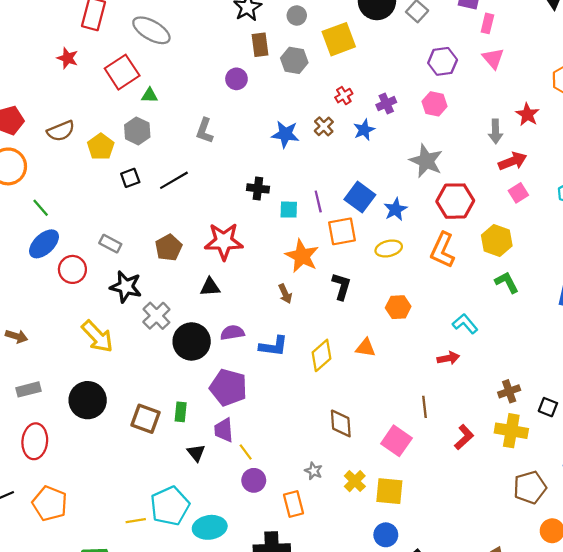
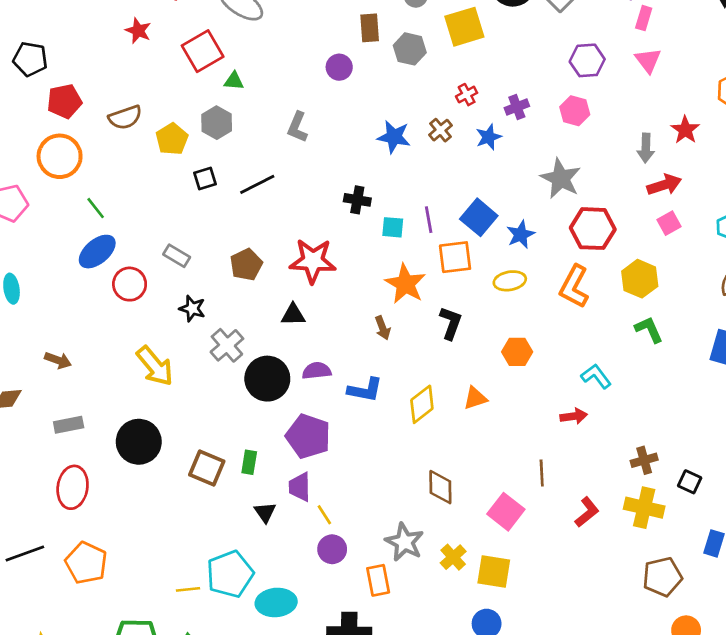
black star: (126, 287) -> (192, 309), size x0.7
orange triangle: (366, 348) -> (475, 398), turned -30
gray star: (314, 471) -> (404, 542), size x1.8

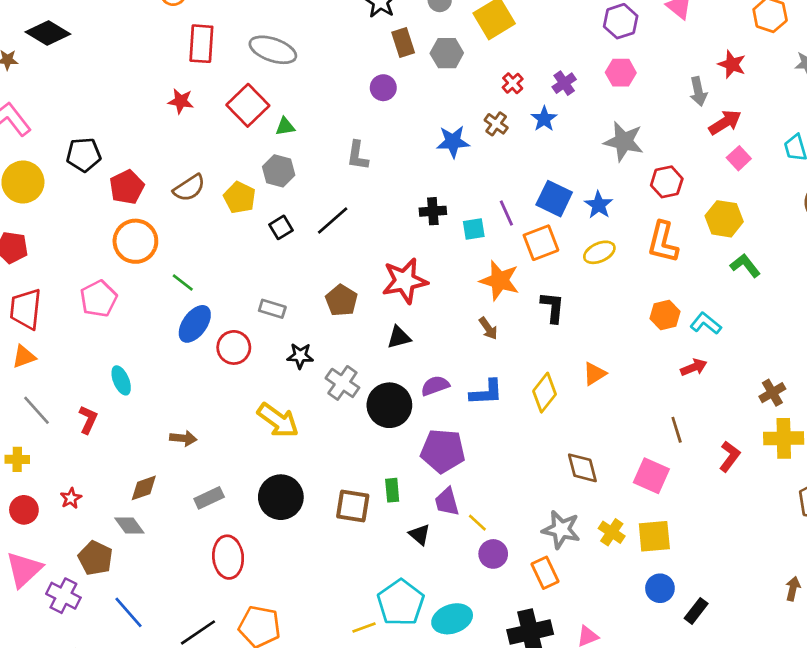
red hexagon: (593, 229) -> (667, 182), size x0.7
orange hexagon: (517, 352) -> (665, 315), moved

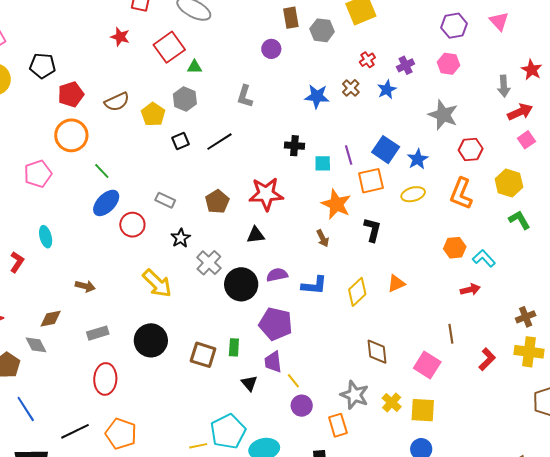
black star: (300, 356) -> (181, 238), turned 30

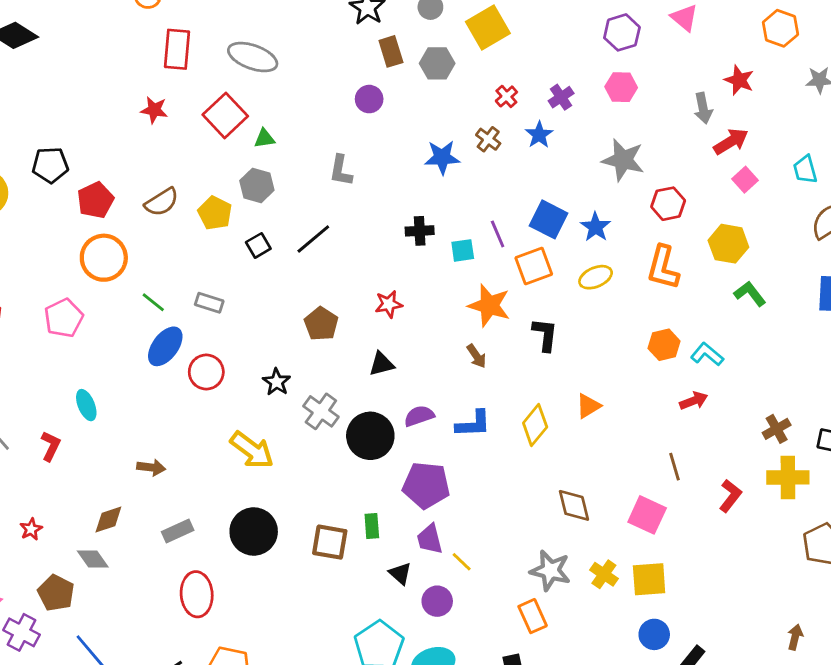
red star: (266, 194) -> (389, 304), size x0.6
gray rectangle: (165, 200) -> (209, 303), moved
purple circle: (302, 406) -> (437, 601), moved

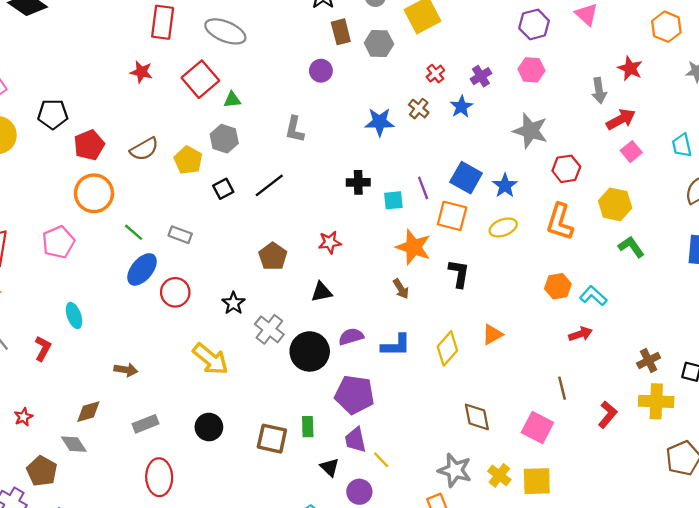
orange square: (534, 266) -> (452, 216), turned 32
black circle: (254, 532) -> (209, 427), size x0.7

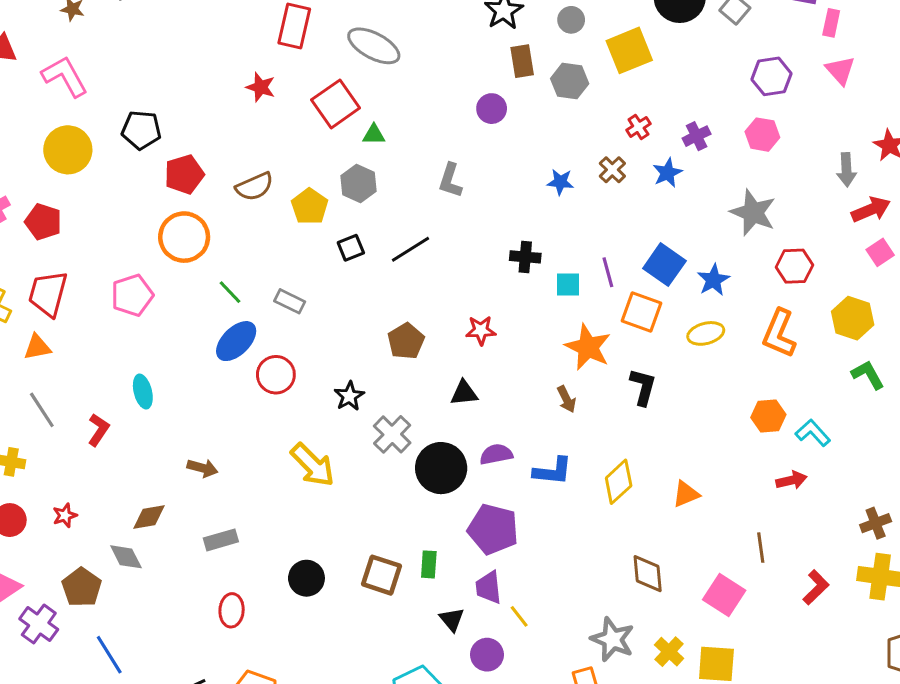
blue star: (380, 122) -> (560, 182), size x0.7
orange triangle: (492, 334) -> (686, 494), moved
black circle: (209, 427) -> (306, 578), moved
red ellipse: (159, 477) -> (232, 610), size x0.7

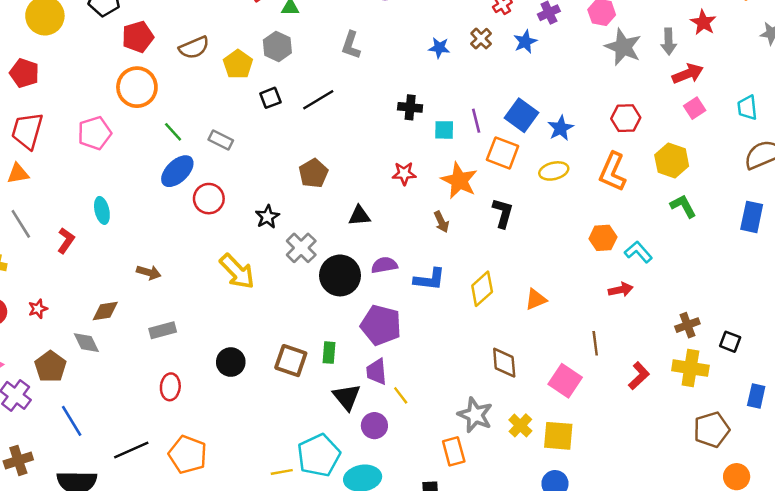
gray star: (753, 213) -> (623, 47), moved
red star: (481, 330) -> (404, 173), moved
black triangle: (452, 619) -> (347, 397), size x1.4

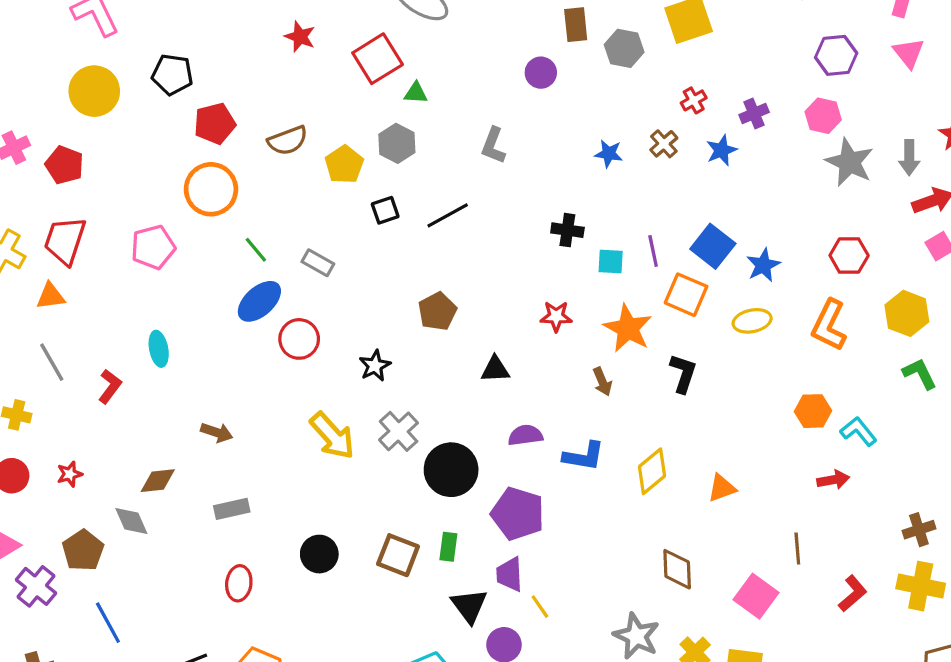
gray cross: (301, 248) -> (399, 431), moved
black circle: (340, 275) -> (451, 470), moved

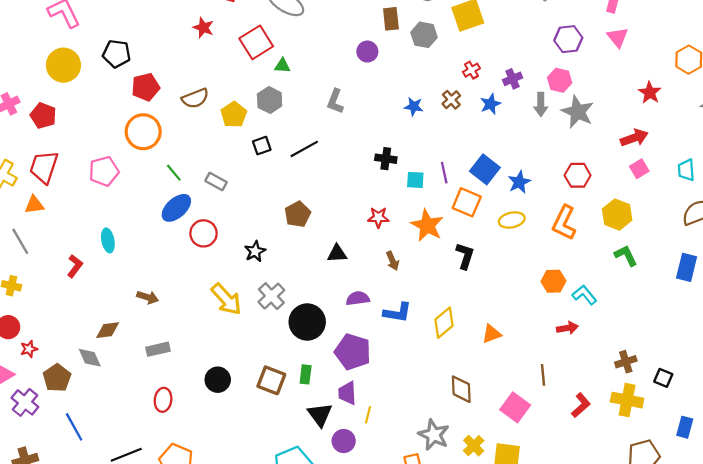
gray arrow: (909, 158) -> (541, 104), moved
gray line: (52, 362) -> (20, 241), moved
brown arrow: (602, 382) -> (393, 261), moved
red star: (70, 474) -> (29, 349), moved
yellow line: (540, 607) -> (368, 415), turned 49

